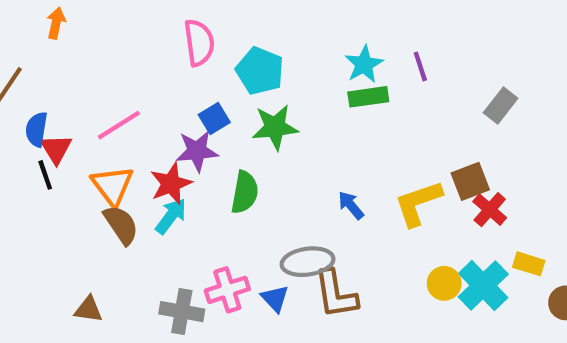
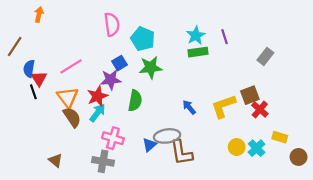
cyan cross: (483, 286) -> (257, 148), size x0.7
pink cross: (227, 290) -> (113, 138), moved, turned 35
blue triangle: (275, 299) -> (149, 145), moved, turned 32
brown triangle: (89, 309) -> (55, 160), turned 32

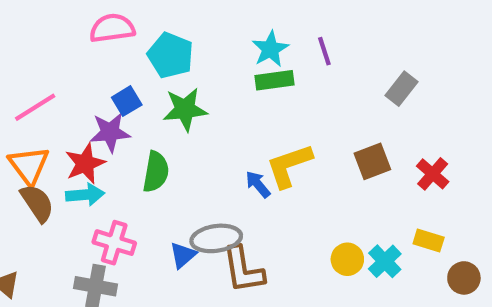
pink semicircle: (112, 24) -> (112, 28), turned -90
yellow L-shape: (223, 106) -> (289, 166), moved
red cross: (260, 109) -> (433, 174), moved
cyan arrow: (97, 113) -> (85, 195), turned 48

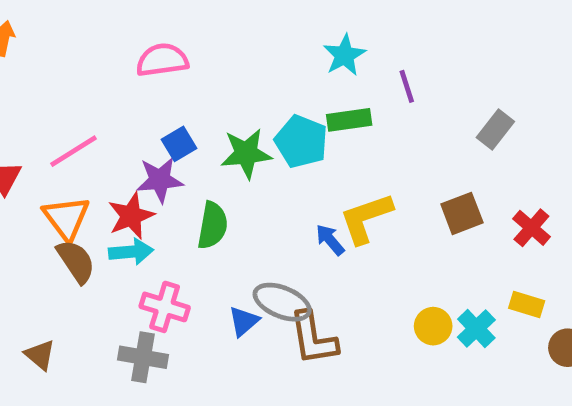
cyan star: (270, 49) -> (344, 55), moved
cyan pentagon: (170, 55) -> (301, 141), moved
gray ellipse: (216, 238) -> (282, 302), turned 30

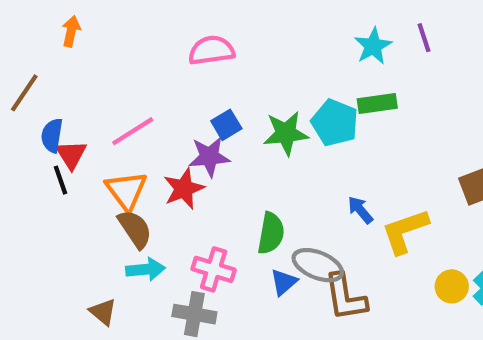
purple line: (407, 86) -> (424, 38), moved
yellow L-shape: (366, 218) -> (405, 231), moved
green semicircle: (213, 225) -> (271, 233), moved
cyan arrow: (131, 252) -> (146, 269), moved

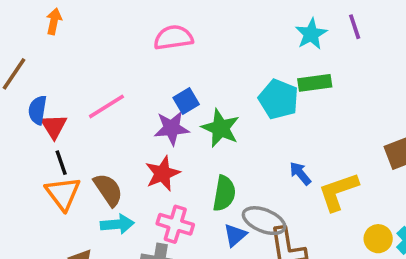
green star: (286, 133) -> (221, 128), moved, turned 30
black line: (60, 180) -> (61, 163), moved
red star: (184, 189) -> (163, 173), moved
orange triangle: (126, 191) -> (63, 193), moved

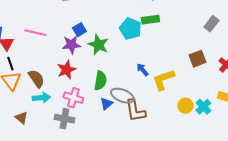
pink line: (106, 106) -> (35, 33), turned 45

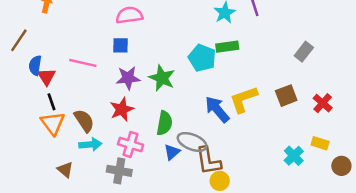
blue square: (79, 30) -> (121, 45), moved, turned 32
blue arrow: (142, 70) -> (217, 109), size x1.6
yellow L-shape: (163, 80) -> (244, 99), moved
yellow circle: (185, 106) -> (220, 181), moved

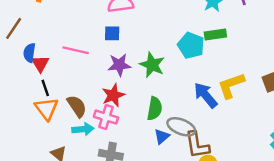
pink cross: (131, 144) -> (106, 117), moved

